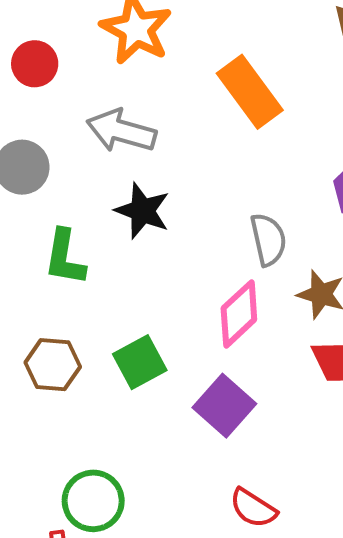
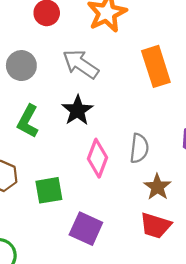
pink diamond: (239, 314) -> (97, 158), moved, turned -45
purple square: (224, 406) -> (86, 229), turned -36

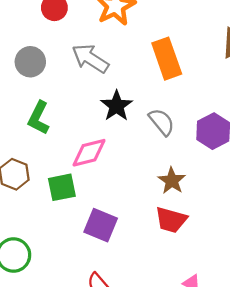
black star: (77, 110) -> (117, 106), moved
gray semicircle: (139, 148) -> (162, 122), moved, turned -44
pink diamond: (97, 158) -> (89, 153), moved, turned 57

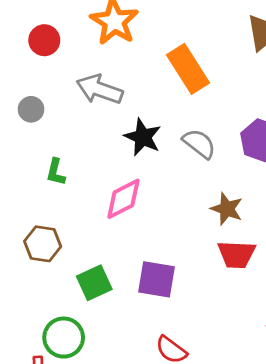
gray circle: (30, 62) -> (31, 109), size x0.7
green L-shape: (39, 118) -> (56, 172), size x0.7
green square: (62, 187) -> (94, 283), moved

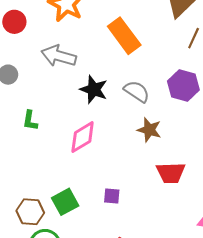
brown star: (227, 209) -> (149, 130), moved
brown hexagon: (43, 244) -> (30, 212), moved
purple square: (156, 279) -> (112, 196), size x0.6

